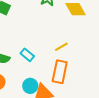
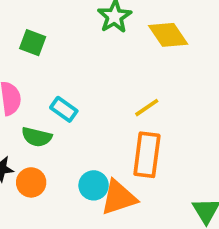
cyan rectangle: (27, 55) -> (64, 109), moved

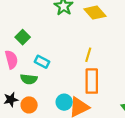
green square: (33, 43) -> (23, 37), moved, turned 32
yellow line: (147, 108) -> (88, 55), turned -32

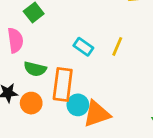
cyan rectangle: (42, 62) -> (83, 47), moved
orange rectangle: (92, 81) -> (63, 84), moved

